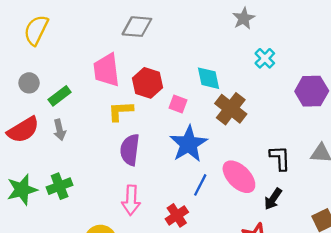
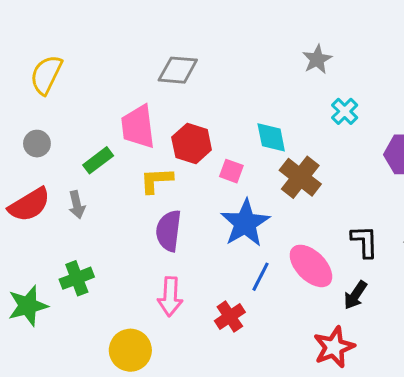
green rectangle: (60, 96) -> (98, 160), moved
green star: (22, 190) -> (28, 306), moved

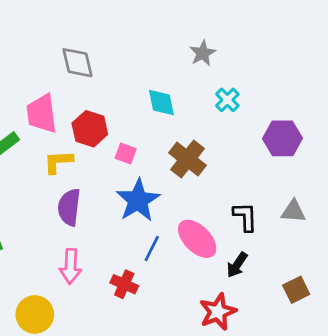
gray diamond: (178, 70) -> (77, 63), turned 72
cyan diamond: (271, 137) -> (161, 103), moved
red cross: (230, 316) -> (124, 284), turned -32

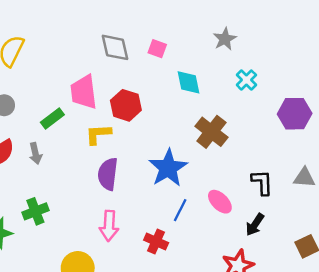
pink square: (126, 154) -> (157, 49), moved
pink ellipse: (197, 239) -> (220, 202), size x0.7

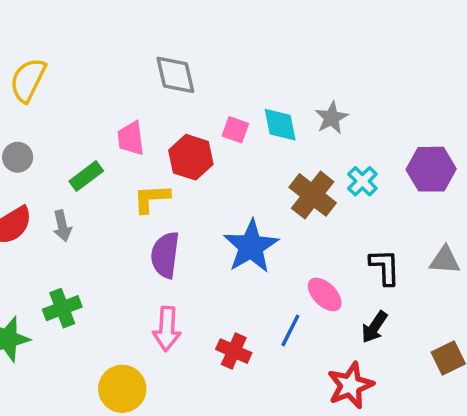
gray star: (225, 39) -> (332, 118), moved
pink square: (157, 49) -> (235, 130), moved
cyan cross: (246, 80) -> (362, 181), moved
pink trapezoid: (84, 92) -> (131, 138), size x0.7
blue line: (180, 210) -> (290, 330), moved

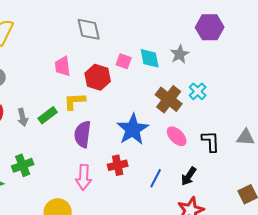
purple hexagon: (431, 169) -> (210, 27), moved
green rectangle: (86, 176) -> (48, 115), moved
pink ellipse: (325, 294) -> (177, 136), moved
black arrow: (374, 327) -> (189, 176), moved
red cross: (234, 351) -> (118, 165), moved, turned -36

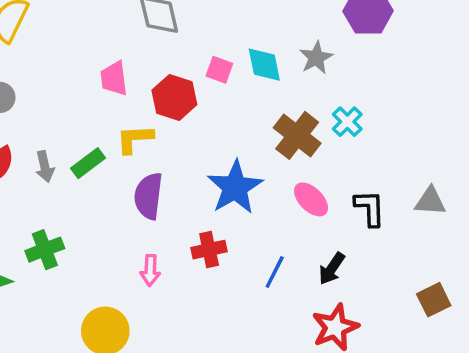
pink arrow: (84, 177) -> (150, 270), size x0.7

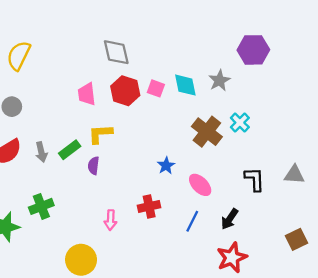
red hexagon: (174, 97) -> (125, 91), moved
blue star: (235, 187) -> (166, 166), size x0.5
purple semicircle: (149, 196) -> (93, 166), moved, size x0.6
pink ellipse: (311, 199) -> (200, 185), moved

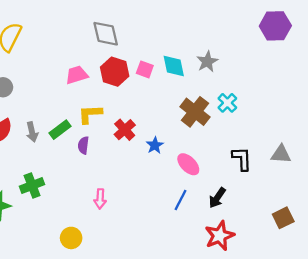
purple hexagon: (253, 50) -> (275, 26), moved
pink trapezoid: (87, 94) -> (77, 75), turned 80
red cross: (149, 206) -> (125, 130), moved, turned -30
yellow circle: (81, 260) -> (71, 238), size x0.7

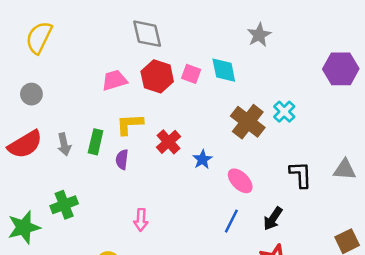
purple hexagon: (275, 26) -> (341, 69), moved
gray star: (207, 62) -> (259, 35), moved
green rectangle: (60, 130) -> (96, 142), turned -40

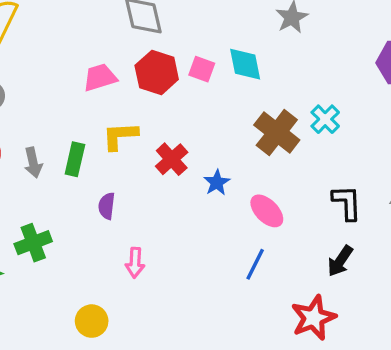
purple semicircle: (122, 159) -> (107, 206), moved
black arrow: (273, 219) -> (340, 261), moved

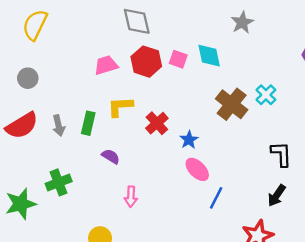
purple semicircle: (107, 206) -> (111, 156), turned 114
pink ellipse: (267, 211) -> (197, 169), moved

